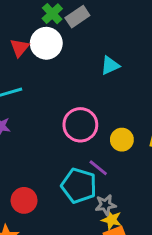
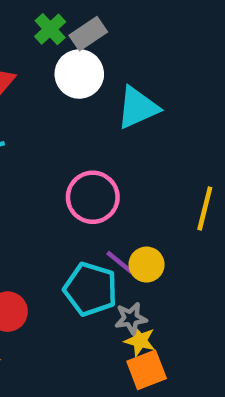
white circle: (46, 43) -> (79, 74), moved
cyan triangle: (110, 65) -> (138, 108), size x1.5
yellow circle: (122, 140) -> (147, 265), moved

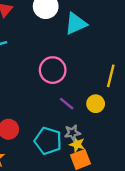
yellow circle: (147, 265) -> (96, 104), moved
cyan pentagon: (90, 289) -> (48, 141), moved

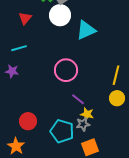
yellow circle: (96, 104) -> (117, 98), moved
yellow star: (77, 144) -> (87, 114), moved

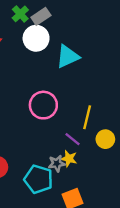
yellow line: (116, 75) -> (87, 117), moved
purple line: (78, 99) -> (73, 139), moved
gray star: (83, 124) -> (57, 163), moved

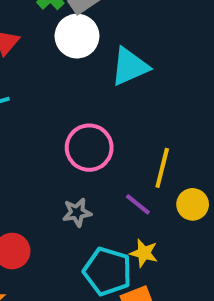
yellow star: (69, 159) -> (144, 253), moved
gray star: (57, 163) -> (77, 212), moved
cyan pentagon: (38, 179) -> (107, 271), moved

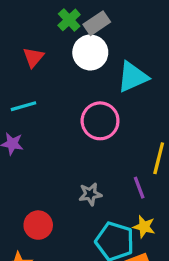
pink circle: (89, 148) -> (100, 121), moved
purple line: (138, 204) -> (139, 188), turned 30

